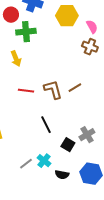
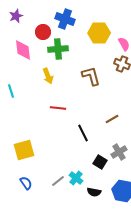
brown line: (75, 88) -> (112, 119), moved
brown L-shape: (53, 90) -> (91, 76), moved
black line: (46, 125) -> (83, 133), moved

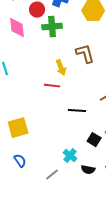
yellow arrow: (48, 76) -> (61, 68), moved
black line: (83, 133) -> (77, 111), turned -60
gray line: (58, 181) -> (52, 175), moved

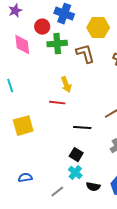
brown L-shape: (85, 54) -> (85, 54), moved
yellow square: (18, 128) -> (23, 126), moved
black square: (94, 140) -> (76, 155), moved
blue semicircle: (20, 161) -> (25, 178), turned -64

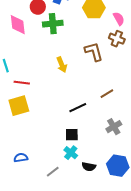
brown L-shape: (85, 54) -> (94, 52), moved
red line: (57, 103) -> (22, 83), moved
black line: (82, 128) -> (78, 108), turned -30
black square: (76, 155) -> (72, 135), turned -32

